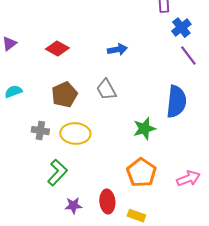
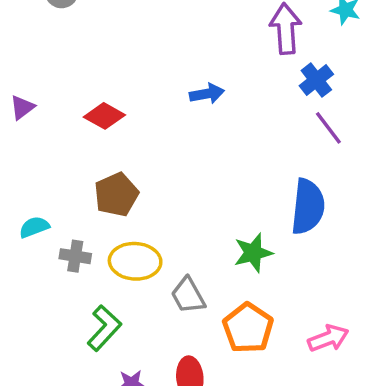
blue arrow: (117, 50) -> (207, 94), moved
gray trapezoid: (106, 90) -> (188, 295), moved
cyan semicircle: (13, 92) -> (34, 227), moved

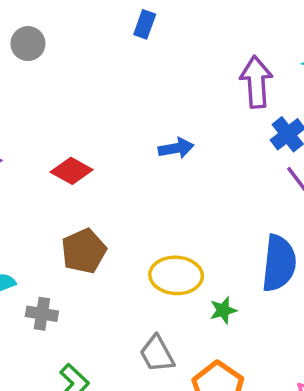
green star: (253, 253) -> (223, 310), size x0.7
yellow ellipse: (135, 261) -> (176, 275), moved

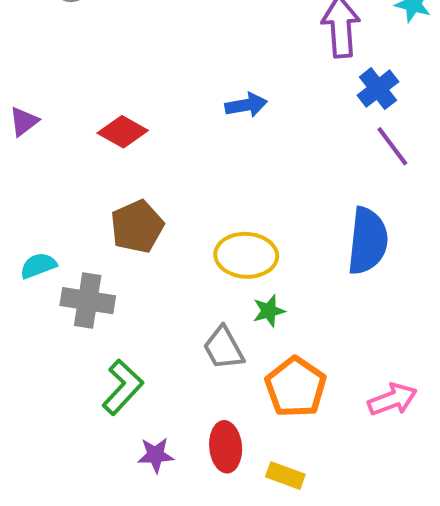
green star: (223, 310) -> (269, 311), moved
gray cross: (42, 314) -> (88, 301), size x1.4

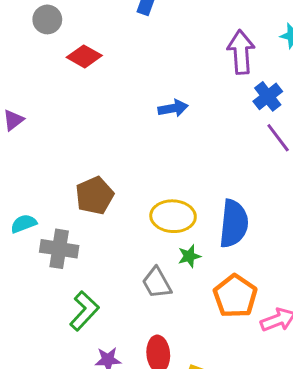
red diamond: (123, 132) -> (84, 56), moved
blue semicircle: (368, 241) -> (234, 224), moved
orange pentagon: (296, 387) -> (235, 296), moved

